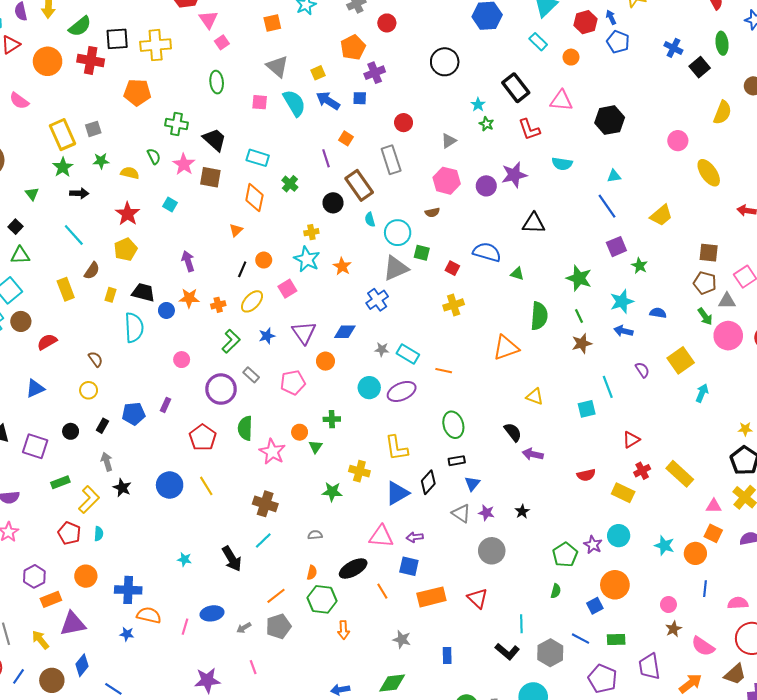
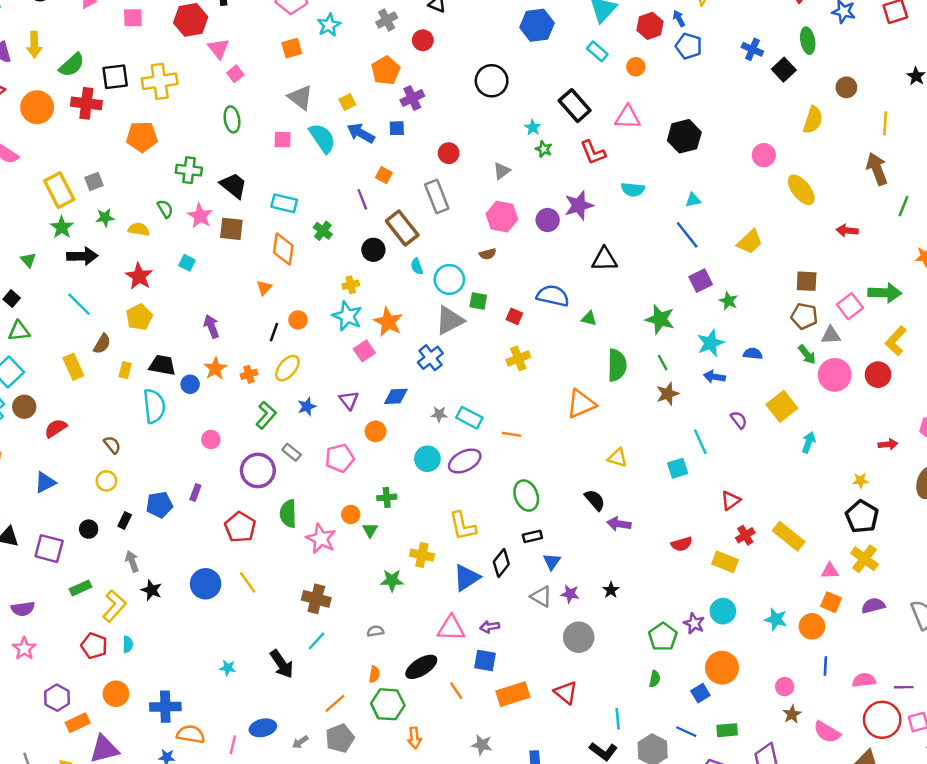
black arrow: (79, 193) -> (82, 256), size x1.4
orange star: (342, 266) -> (388, 322), size x1.4
pink square: (287, 289) -> (364, 351), moved
orange star: (189, 298) -> (215, 368), turned -30
purple triangle: (304, 333) -> (349, 400), size x0.7

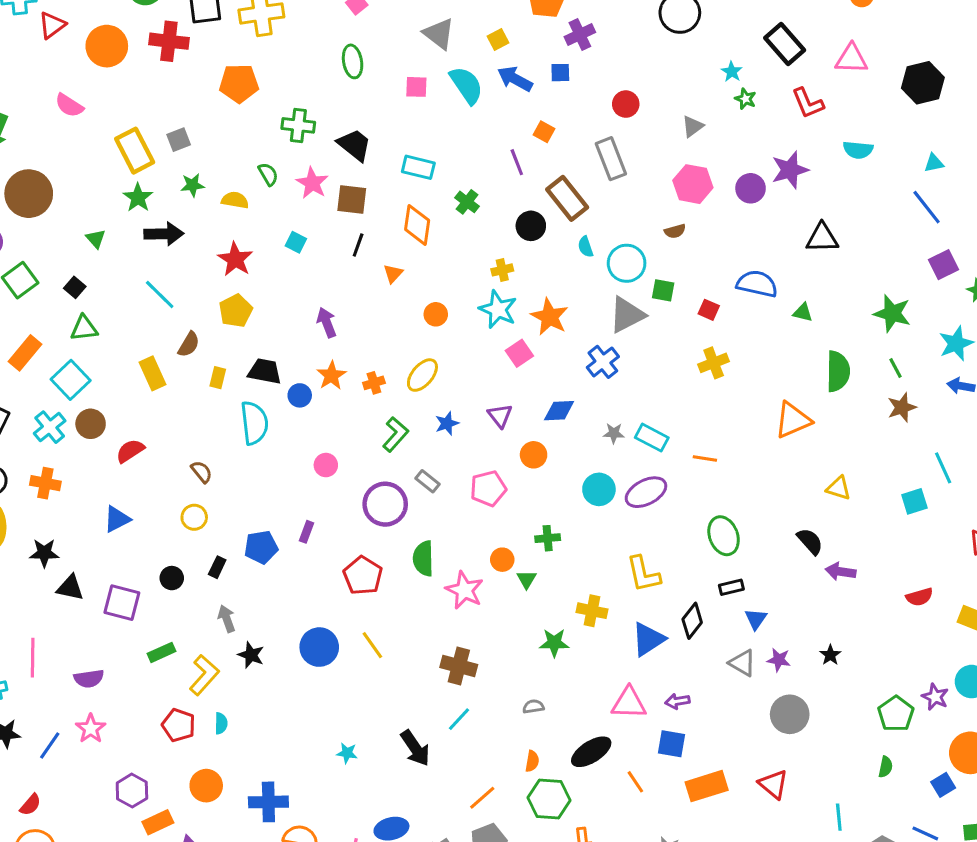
black line: (274, 332) -> (358, 245), moved

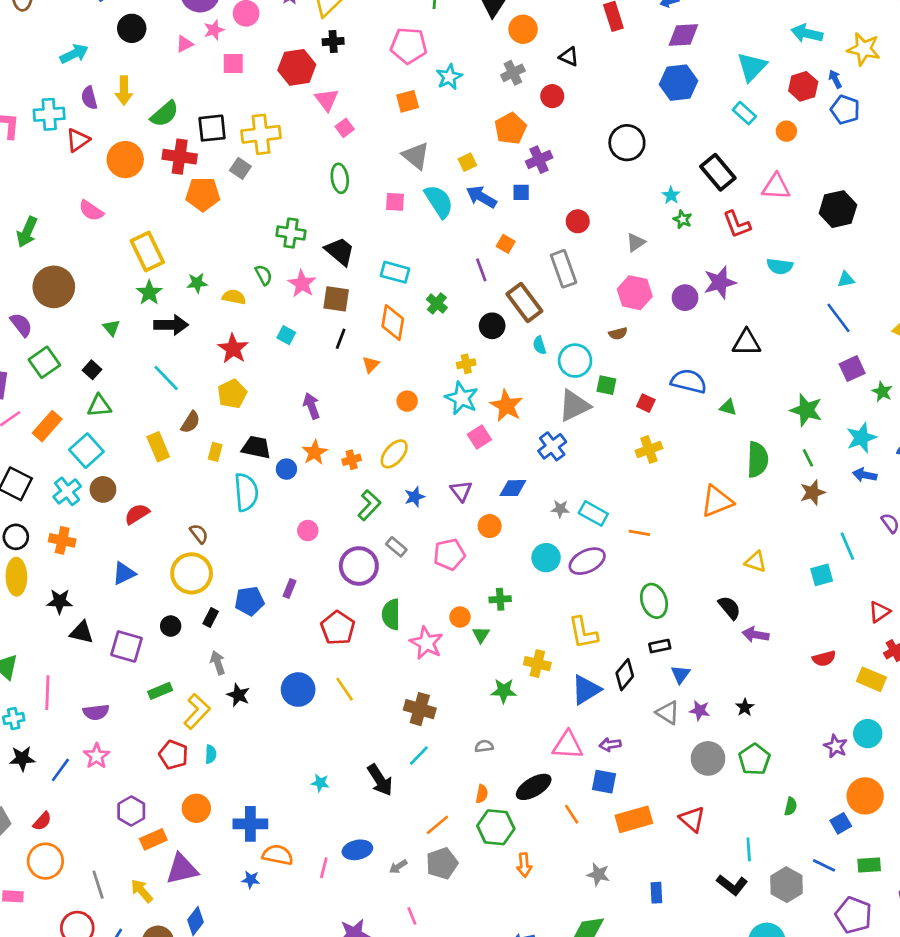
orange pentagon: (239, 83) -> (203, 194), moved
gray square: (179, 140) -> (240, 168), moved, turned -36
yellow circle: (194, 517) -> (192, 573), size x1.8
green pentagon: (896, 714) -> (754, 759), moved

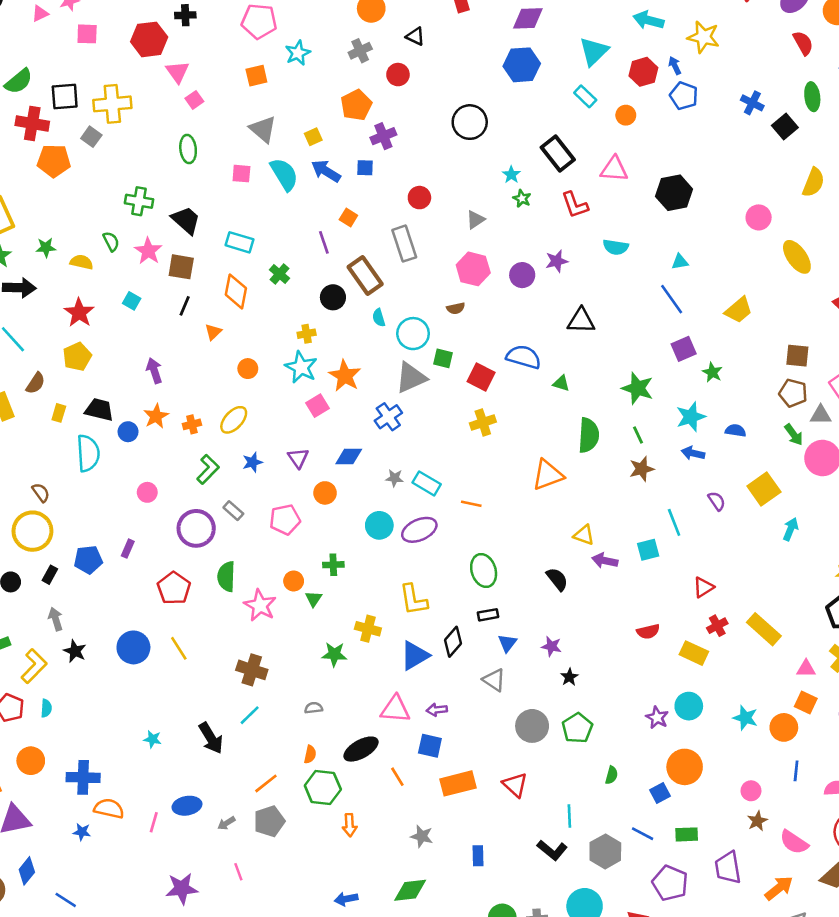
purple star: (720, 282) -> (557, 261), size x0.7
red square: (646, 403) -> (481, 377), size x1.5
purple arrow: (755, 635) -> (605, 561), moved
purple star: (700, 710) -> (551, 646), moved

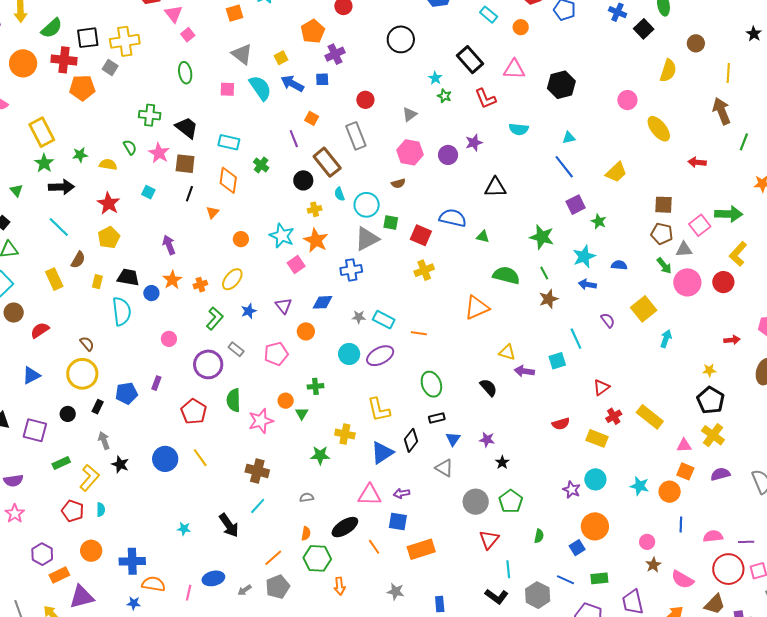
yellow cross: (307, 334) -> (315, 209), moved
blue cross: (388, 417) -> (351, 270), turned 30
green semicircle: (589, 435) -> (506, 275), turned -76
pink star: (260, 605) -> (261, 421), turned 30
red triangle: (515, 785) -> (489, 540), moved, turned 30

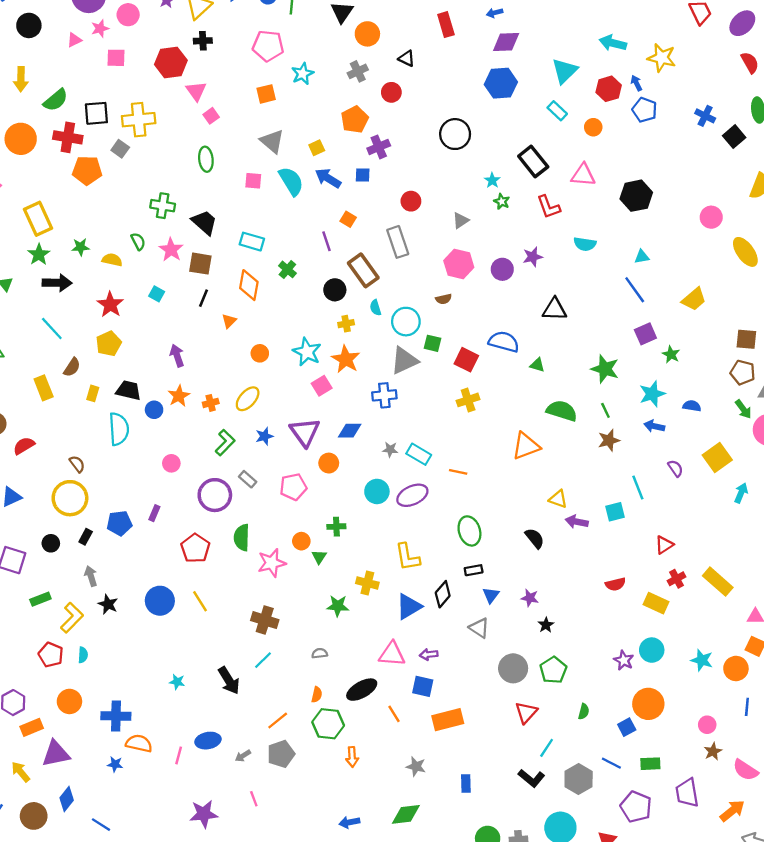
purple triangle: (284, 306) -> (305, 432), size x1.6
cyan line: (508, 569) -> (547, 748), turned 36

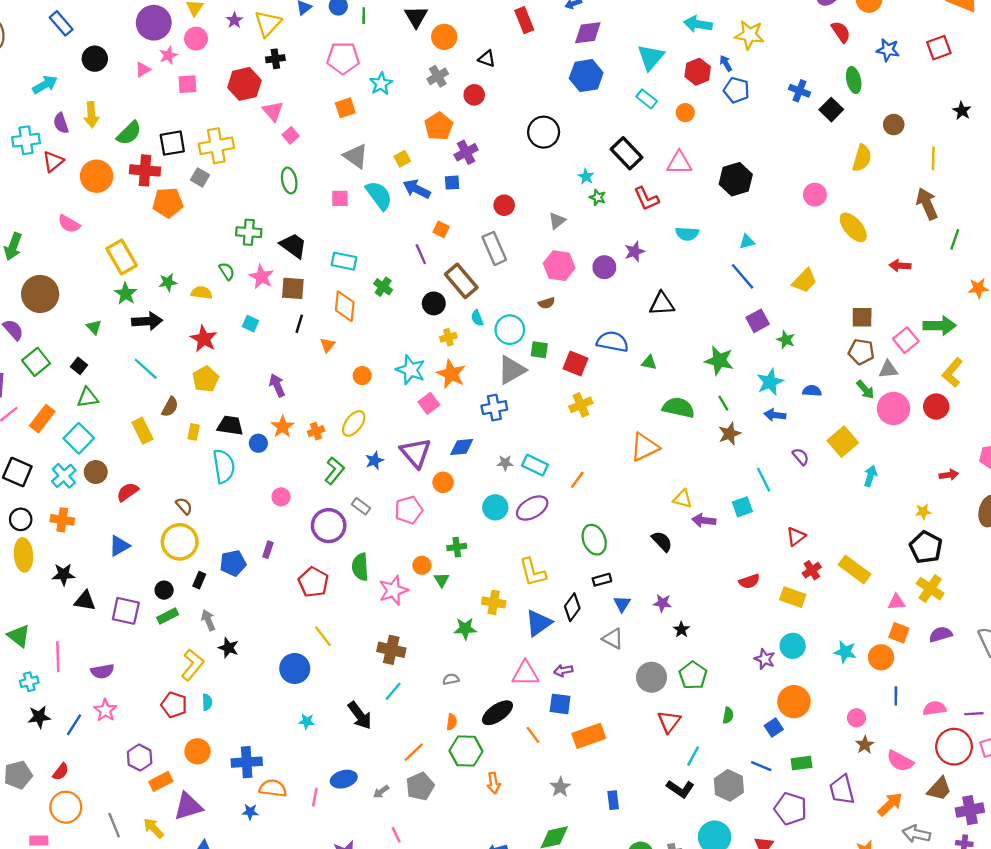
orange line: (458, 472) -> (577, 480), turned -60
green rectangle: (40, 599) -> (168, 616), moved
blue circle: (160, 601) -> (295, 668), moved
gray star: (416, 767) -> (560, 787), turned 30

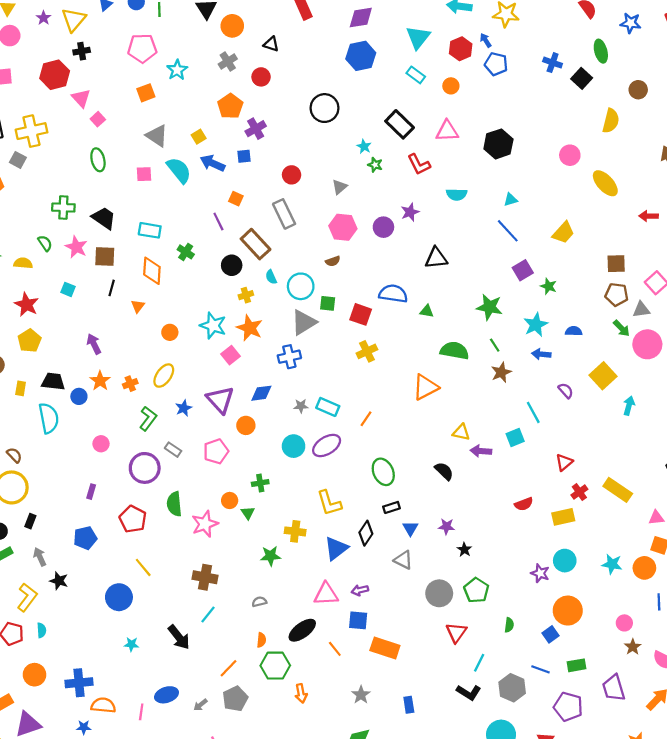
blue pentagon: (233, 563) -> (85, 538), moved
yellow rectangle: (793, 597) -> (563, 517), turned -30
orange rectangle: (589, 736) -> (385, 648), turned 40

